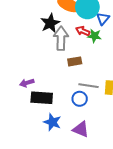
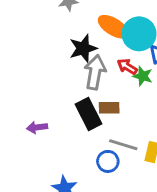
black rectangle: (42, 98) -> (89, 114), moved, turned 50

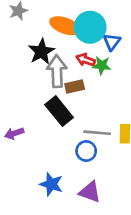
brown rectangle: (109, 108) -> (75, 86), moved

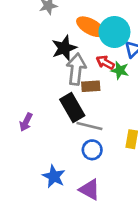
purple arrow: (14, 133) -> (26, 122), turned -54
gray line: (97, 133) -> (89, 126), moved

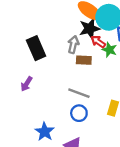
black star: (64, 48) -> (90, 29), moved
gray arrow: (76, 69) -> (73, 45), size x0.7
black rectangle: (72, 108) -> (36, 48), moved

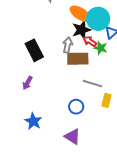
brown rectangle: (84, 60) -> (78, 59), size x1.5
gray line: (79, 93) -> (92, 84), moved
blue star: (45, 132) -> (33, 121), moved

